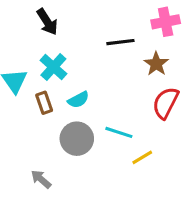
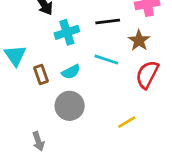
cyan cross: (53, 67) -> (67, 32), moved, turned 30
cyan line: (119, 132) -> (106, 60), moved
gray arrow: (41, 179) -> (38, 141), turned -150

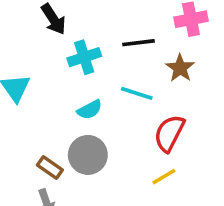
brown rectangle: (41, 75) -> (50, 168), moved, turned -36
red semicircle: (147, 75) -> (169, 133), moved

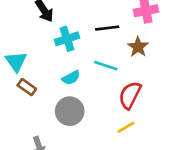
brown rectangle: (50, 168) -> (27, 87), moved

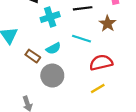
brown rectangle: (27, 87) -> (33, 56), moved
red semicircle: (130, 95) -> (101, 63), turned 50

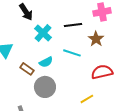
cyan cross: (50, 17) -> (43, 33), turned -30
red semicircle: (101, 63) -> (102, 72), moved

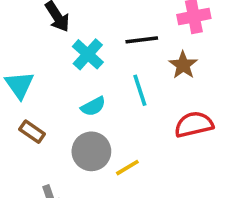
cyan line: (72, 53) -> (140, 90), turned 54
brown rectangle: (27, 69) -> (32, 132), moved
yellow line: (87, 99) -> (127, 168), moved

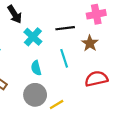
cyan semicircle: (93, 106) -> (36, 68), turned 104

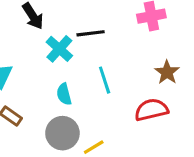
black line: (65, 28) -> (91, 33), moved
brown star: (90, 43) -> (167, 72), moved

